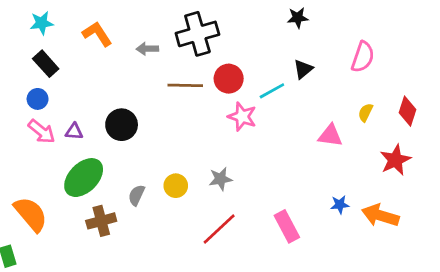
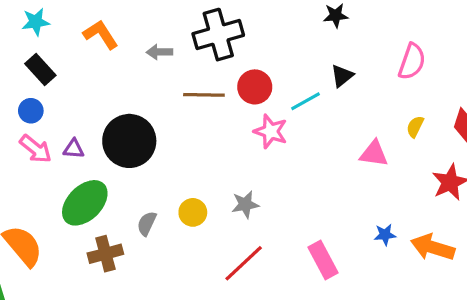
black circle: (122, 125) -> (129, 141), size x1.4

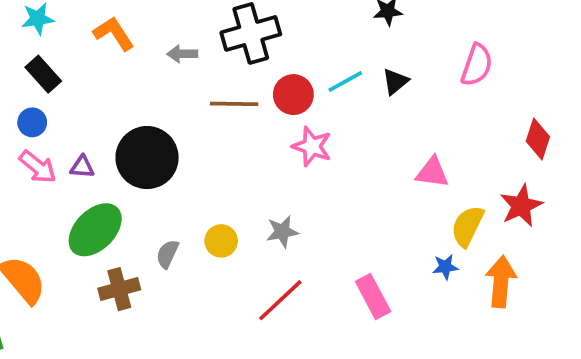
cyan line: (306, 101) -> (345, 82), moved
yellow semicircle: (415, 127) -> (467, 226), moved, size x1.6
orange arrow: (433, 247) -> (501, 282), turned 78

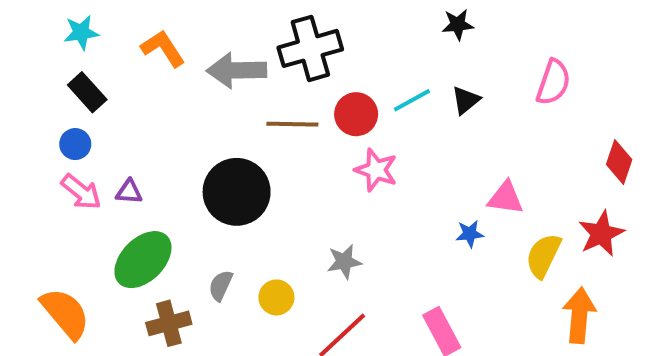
gray arrow: (182, 54) -> (237, 70), size x1.8
black circle: (147, 158) -> (237, 192), moved
yellow circle: (221, 241) -> (276, 297), moved
blue star: (445, 267) -> (470, 234), moved

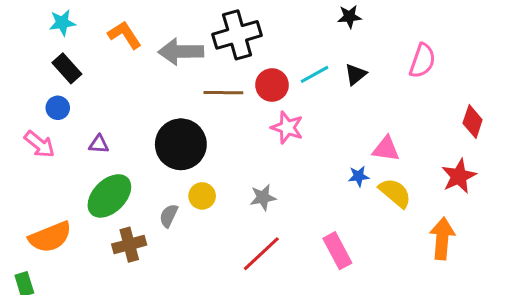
pink arrow: (81, 192) -> (40, 144), moved
yellow semicircle: (543, 256) -> (395, 193), moved, turned 104
yellow circle: (276, 297) -> (202, 196), moved
orange semicircle: (65, 313) -> (50, 237), turned 108

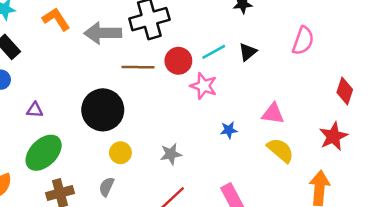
pink star: (287, 128) -> (204, 86), moved
blue star: (359, 176) -> (229, 130), moved
gray semicircle: (169, 216) -> (107, 187), moved

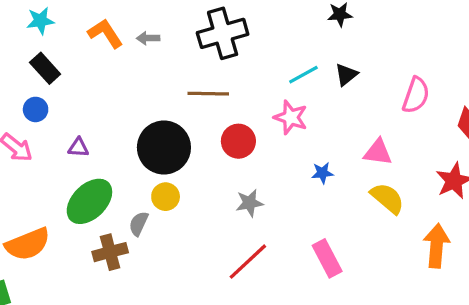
gray arrow: (103, 33) -> (148, 38), moved, size x0.5
pink semicircle: (303, 41) -> (416, 95), moved
red circle: (178, 61) -> (238, 141), moved
yellow circle: (120, 153) -> (166, 197), moved
gray semicircle: (107, 187) -> (139, 224), moved

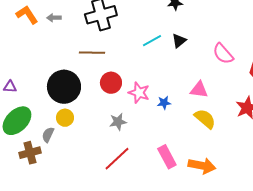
pink semicircle: (416, 95) -> (223, 54), turned 120
pink star: (291, 117) -> (139, 93), moved
orange arrow: (437, 246) -> (202, 166), moved, turned 96

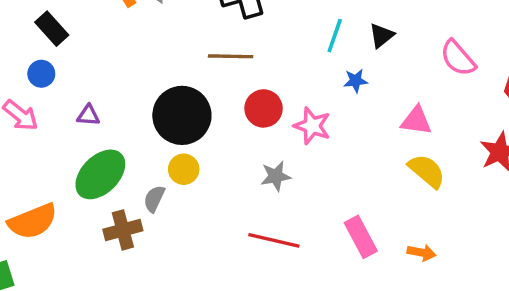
cyan line: (152, 41) -> (335, 36), turned -42
blue star: (164, 103) -> (356, 81), moved
red line: (117, 159) -> (274, 240), turned 56
orange arrow: (202, 166) -> (422, 253), size x0.6

